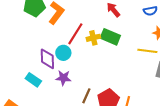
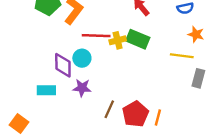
red line: (75, 34) -> (96, 36), turned 60
cyan rectangle: (33, 80) -> (46, 90), turned -35

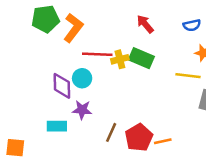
cyan rectangle: (46, 90) -> (57, 126), moved
orange line: (158, 118) -> (163, 141), turned 63
orange square: (19, 123) -> (15, 148), turned -30

